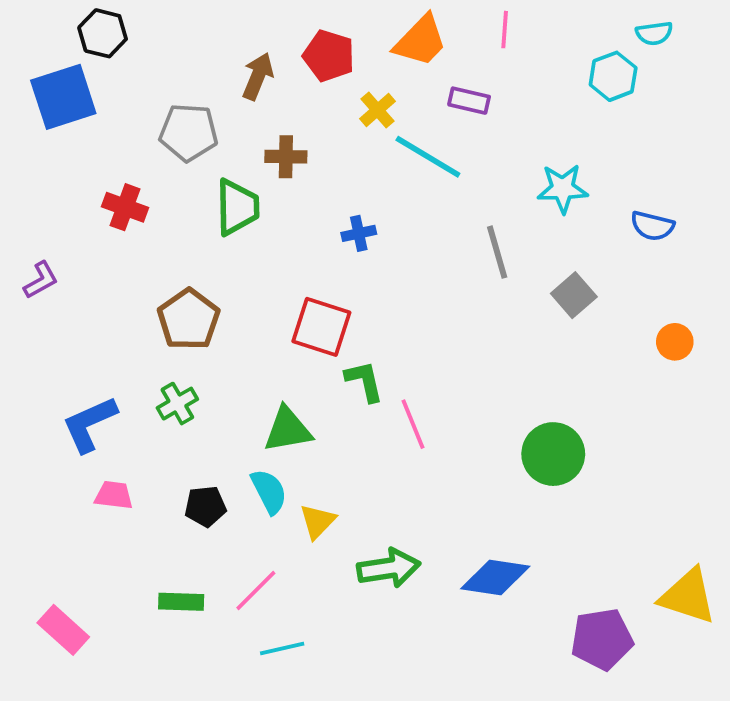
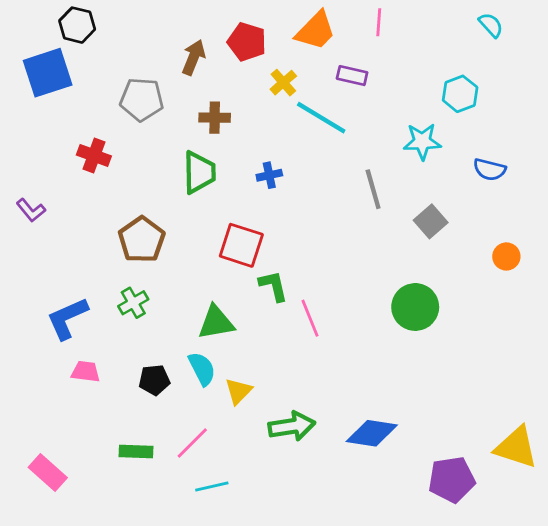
cyan semicircle: (654, 33) -> (491, 25), turned -124
cyan hexagon: (613, 76) -> (460, 94), moved
green trapezoid: (237, 207) -> (199, 172), moved
purple L-shape: (41, 280) -> (31, 210), turned 80
green circle: (553, 454) -> (415, 307), moved

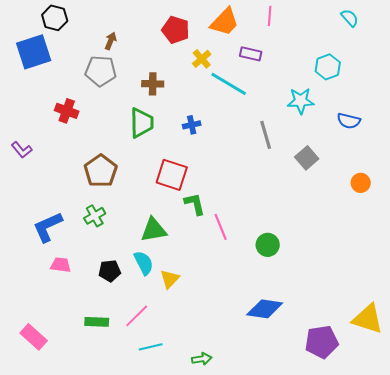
brown arrow: (194, 57) -> (111, 41), moved, size x0.7
green circle: (415, 307) -> (268, 245), moved, size x0.7
green arrow: (292, 426) -> (202, 359), moved, size x0.6

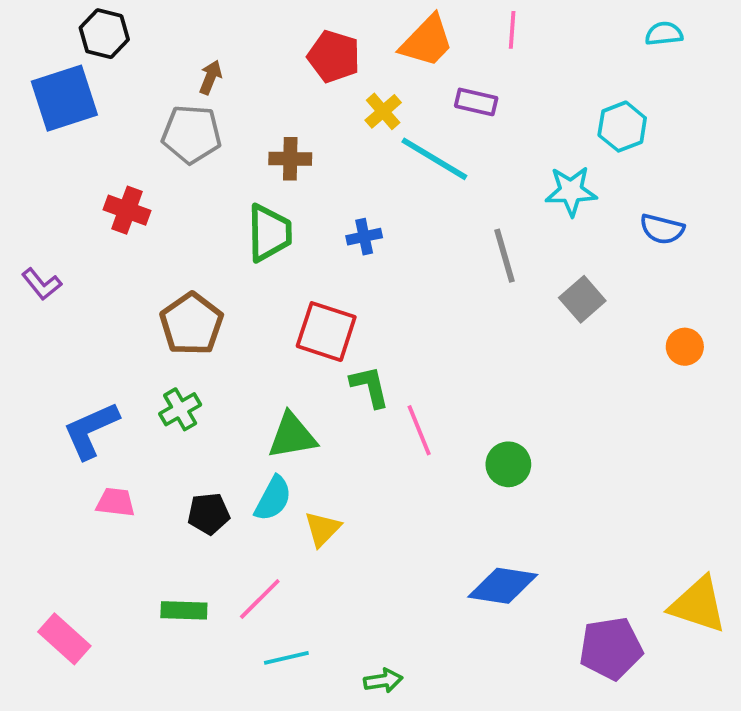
cyan semicircle: (350, 18) -> (664, 34), turned -54
cyan semicircle: (144, 263) -> (273, 498), turned 55

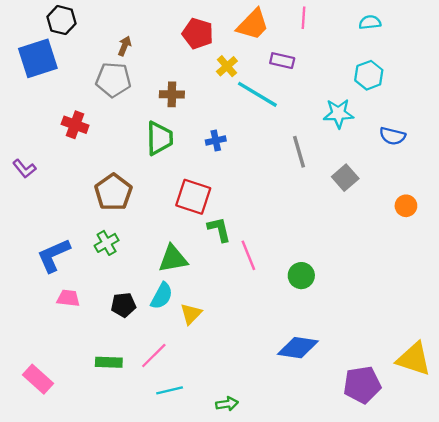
cyan semicircle: (664, 34) -> (370, 22), moved

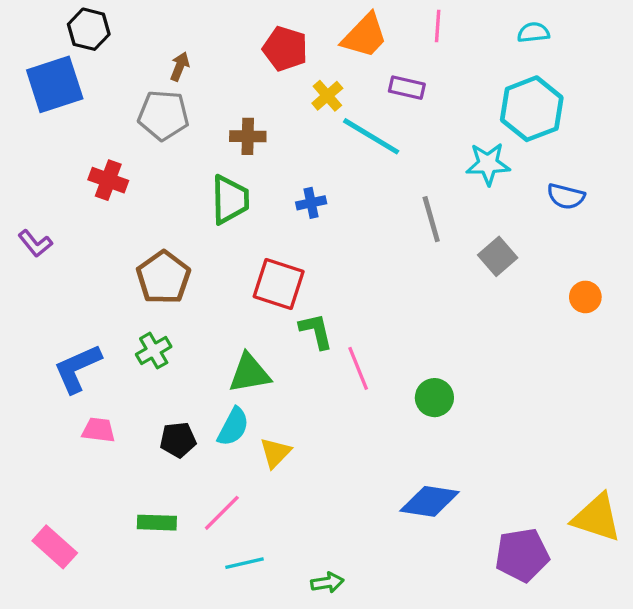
cyan hexagon: (369, 75) -> (532, 109), size x1.5

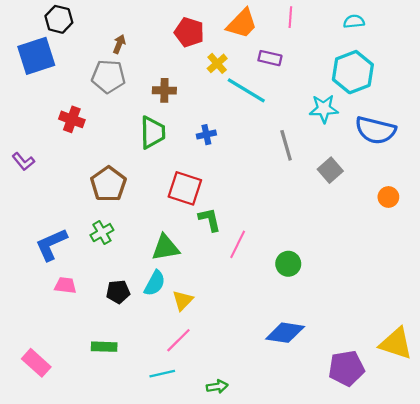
blue semicircle: (566, 196) -> (375, 130), size x1.6
pink line: (358, 368) -> (238, 244), turned 48
pink line: (222, 513) -> (178, 340), moved

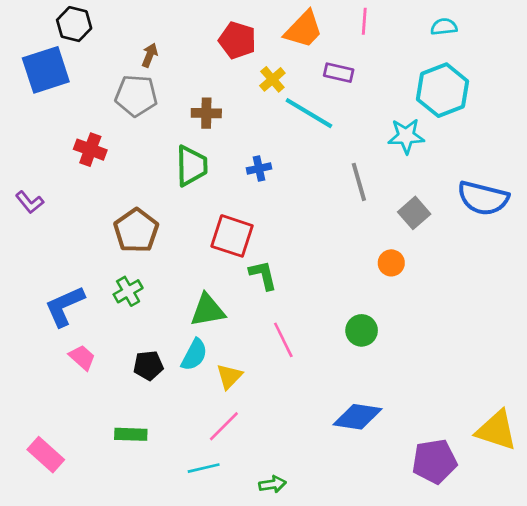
blue semicircle: (375, 130) -> (483, 198), moved
orange circle: (388, 197) -> (391, 263), moved
pink line: (238, 244) -> (283, 340), moved, turned -52
pink trapezoid: (65, 285) -> (82, 357), turned 35

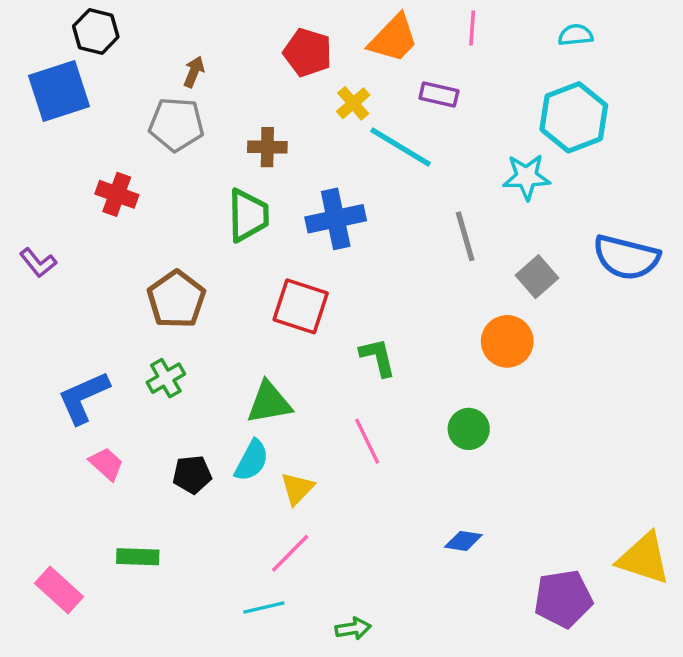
blue cross: (259, 168) -> (336, 219), size x1.8
orange circle: (391, 263) -> (507, 341), size x1.5
green L-shape: (263, 275) -> (378, 357), moved
blue diamond: (358, 417) -> (463, 541), size x0.6
green rectangle: (131, 434) -> (138, 557), moved

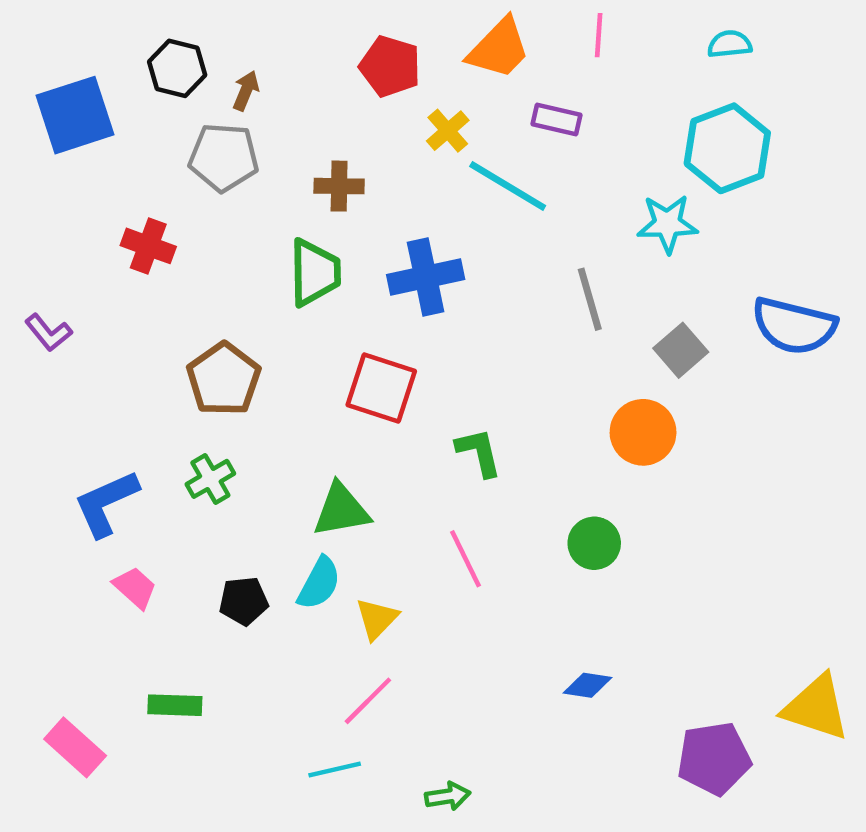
black hexagon: (96, 31) -> (177, 68), moved

